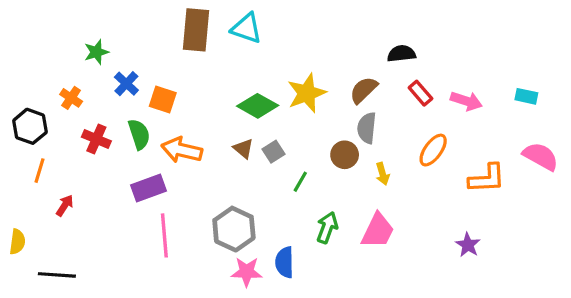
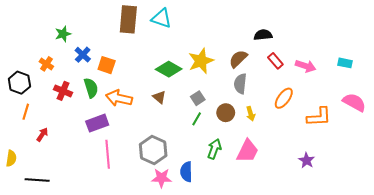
gray square: (273, 152) -> (198, 98), moved
brown circle: (345, 155) -> (226, 113), moved

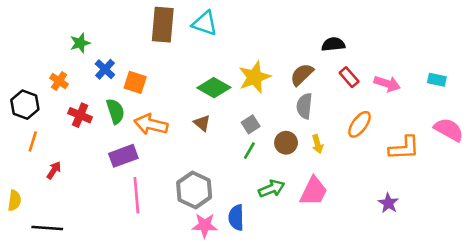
green arrow: (214, 149) -> (272, 189), turned 48

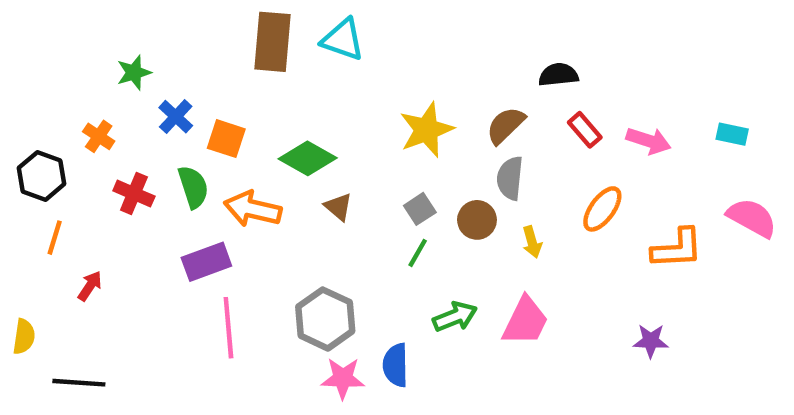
green diamond: (214, 88) -> (308, 158), moved
brown circle: (286, 143) -> (477, 220), moved
purple star: (388, 203) -> (651, 341), turned -30

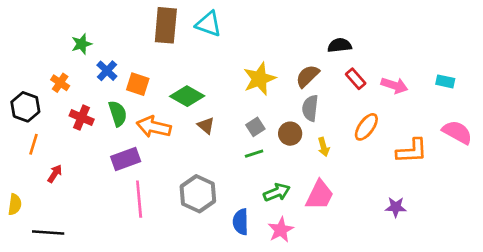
green line: (418, 253) -> (254, 154), turned 42
pink star: (343, 378) -> (281, 230), moved, turned -30

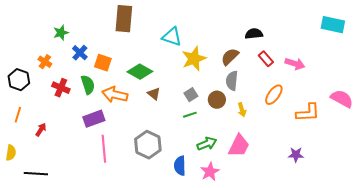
cyan triangle: (209, 24) -> (172, 37), moved
cyan rectangle: (445, 81) -> (333, 25), moved, size x1.6
orange line: (33, 144) -> (18, 115), moved

